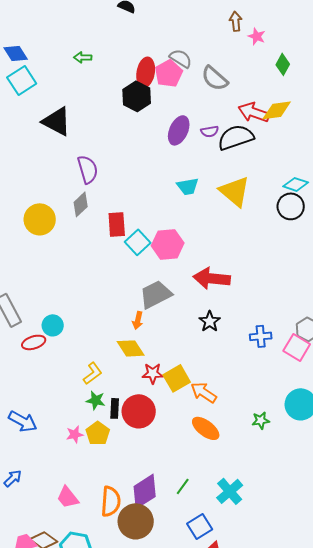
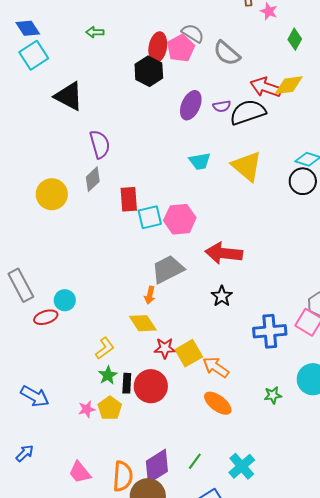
cyan square: (138, 242) -> (150, 217), turned 30
blue cross: (261, 336) -> (270, 331), moved, size x1.5
green star: (96, 400) -> (108, 375), turned 30

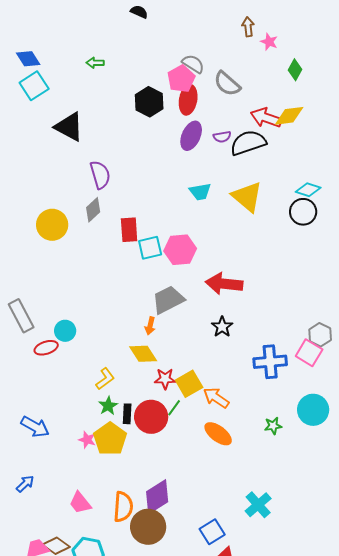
red ellipse: (158, 47) -> (188, 100), moved
yellow pentagon: (110, 408) -> (110, 439), size x1.4
pink star: (87, 409) -> (87, 440), turned 30
green line: (195, 461) -> (174, 408), moved
cyan cross: (242, 466) -> (258, 505), moved

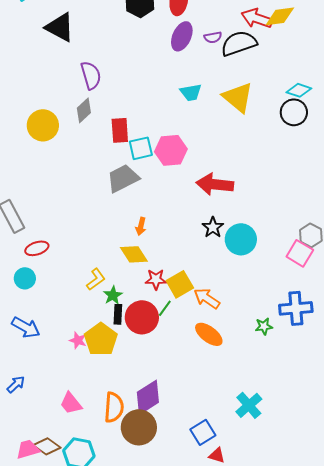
gray trapezoid: (168, 300) -> (123, 178), moved
cyan circle: (65, 331) -> (25, 278), moved
blue cross: (270, 362) -> (296, 308), moved
green star: (108, 406) -> (113, 295), moved
cyan circle: (313, 410) -> (241, 239), moved

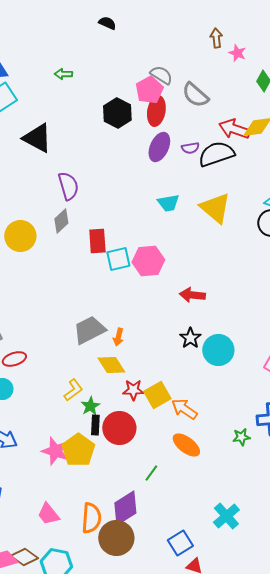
gray trapezoid: (123, 178) -> (89, 330), moved
red arrow: (215, 184) -> (192, 295), size x0.7
green line: (165, 308) -> (151, 473), moved
pink star: (78, 340) -> (55, 451), size x1.6

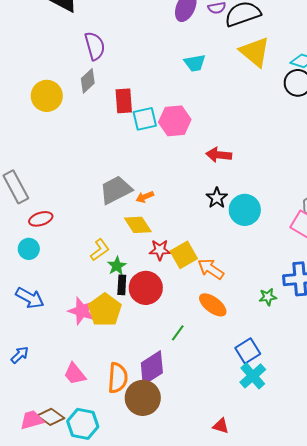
yellow triangle: (215, 208) -> (255, 52), moved
orange arrow: (118, 337) -> (145, 197), turned 54
blue square: (180, 543) -> (248, 351), moved

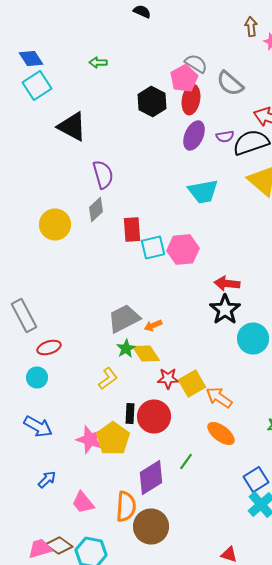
cyan trapezoid: (195, 63) -> (203, 192), size x1.4
black star: (217, 198) -> (225, 310), moved, size x1.4
green star: (117, 266) -> (126, 348), moved
blue arrow: (20, 355) -> (47, 480), moved
purple diamond: (152, 368) -> (151, 478), moved

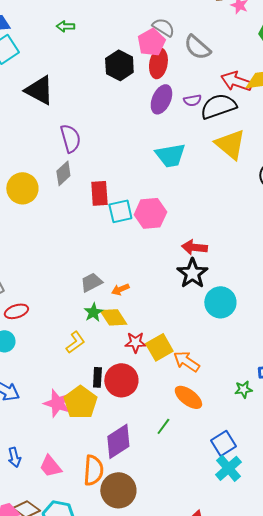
gray trapezoid: (124, 318) -> (91, 282), size x0.7
green line: (186, 462) -> (163, 426), moved
blue arrow: (47, 480) -> (14, 457), moved, turned 120

